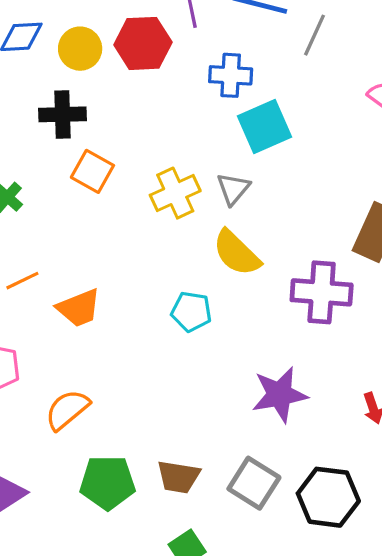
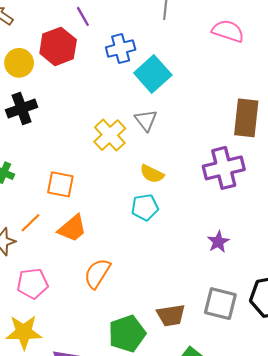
orange square: (92, 171) -> (60, 184), moved
yellow semicircle: (237, 253) -> (152, 174), moved, size x0.7
purple star: (280, 395) -> (218, 242), size x0.6
orange semicircle: (67, 410) -> (97, 273), moved

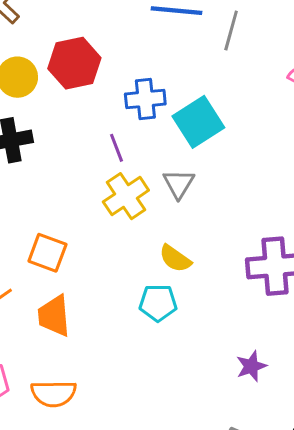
purple line: (83, 16) -> (117, 148), moved
blue cross: (121, 48) -> (145, 99), moved
orange trapezoid: (72, 228) -> (54, 316), turned 116
orange semicircle: (97, 273) -> (54, 394), moved, turned -132

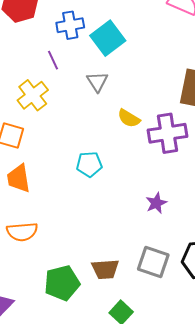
yellow cross: (126, 196) -> (33, 95), moved
yellow semicircle: (175, 259) -> (129, 118), moved

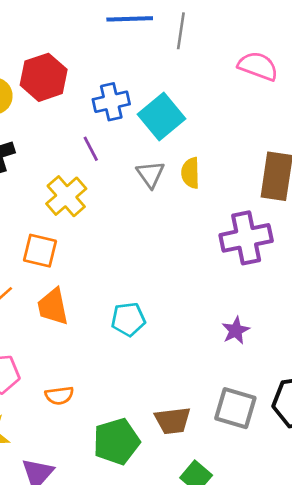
yellow semicircle: (129, 118) -> (190, 173), moved, turned 60
cyan pentagon: (89, 164) -> (128, 319), moved
orange semicircle: (22, 232) -> (59, 396), moved, size x0.7

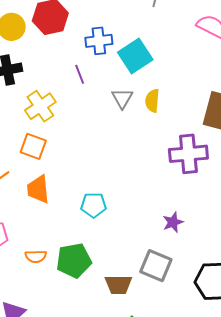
yellow cross: (66, 196) -> (40, 106), moved
gray square: (235, 408) -> (156, 266), moved
green pentagon: (116, 442) -> (74, 260), moved

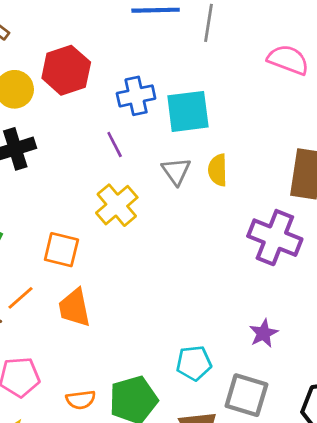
cyan square: (135, 56) -> (188, 111), turned 32
yellow cross: (40, 106) -> (117, 205), moved
purple cross: (188, 154) -> (275, 238), turned 33
cyan pentagon: (94, 205) -> (194, 363), moved

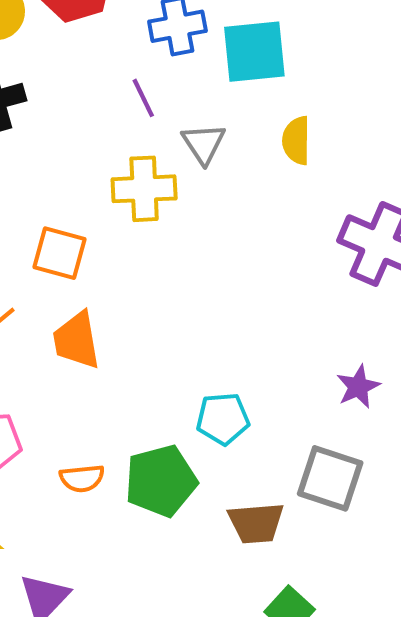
gray triangle: (176, 171) -> (204, 144), moved
yellow cross: (117, 205) -> (144, 189), turned 36
cyan pentagon: (194, 363) -> (223, 419), moved

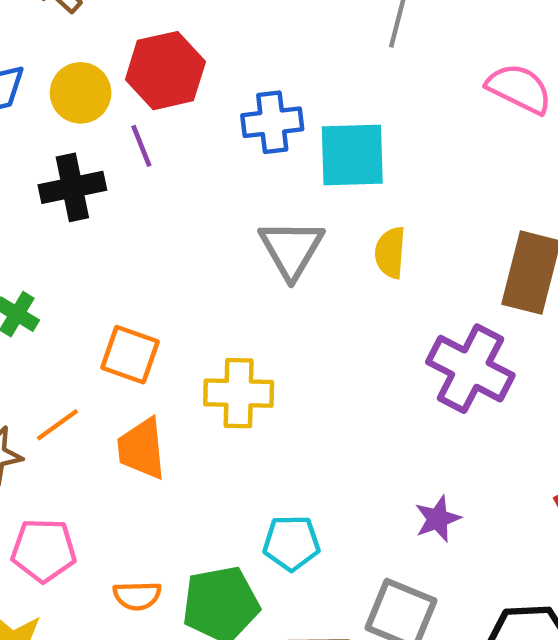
purple line: (143, 98) -> (141, 146), moved
gray triangle: (204, 144) -> (291, 249), size x1.4
yellow cross: (144, 189) -> (239, 393), moved

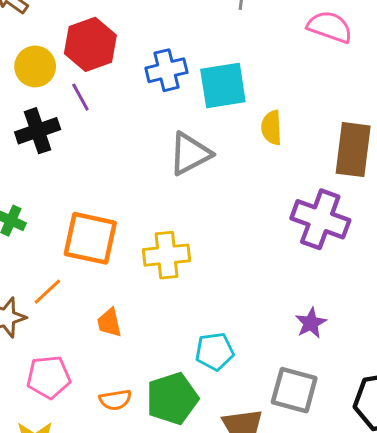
gray triangle: (291, 249) -> (190, 154), turned 39
yellow semicircle: (390, 253) -> (272, 128), moved
orange square: (130, 355) -> (90, 238), size x1.4
orange trapezoid: (142, 449) -> (109, 323), moved, size x0.7

